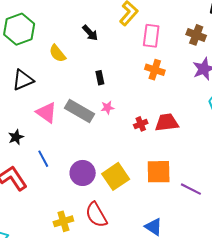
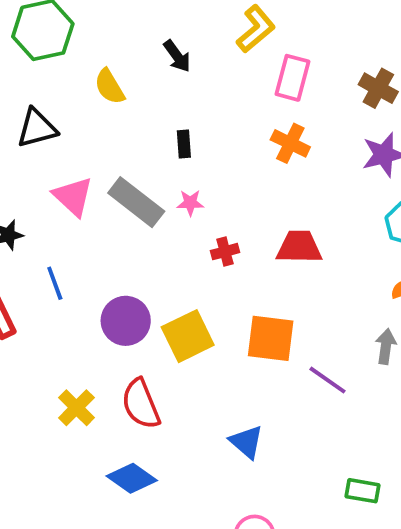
red cross: (141, 124) -> (225, 252), moved
yellow cross: (63, 221) -> (76, 408), turned -36

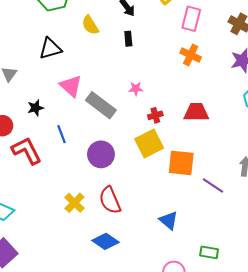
black rectangle: (184, 144) -> (128, 39), moved
gray rectangle: (136, 202) -> (101, 105), moved
yellow square: (188, 336) -> (149, 143), moved
green rectangle: (362, 491) -> (209, 252), moved

